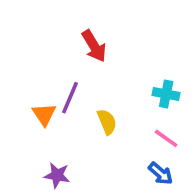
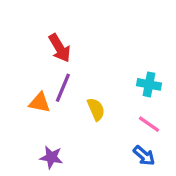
red arrow: (94, 46) -> (60, 48), moved
orange triangle: (44, 114) -> (40, 103), turned -45

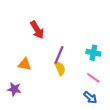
purple line: (63, 88) -> (59, 55), moved
purple star: (51, 157) -> (14, 89), moved

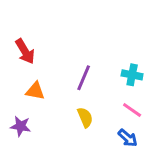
red arrow: (37, 30) -> (25, 51), moved
yellow semicircle: (60, 68) -> (85, 117), moved

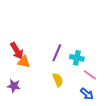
red arrow: (25, 51) -> (17, 51), moved
cyan cross: (132, 75) -> (77, 58), moved

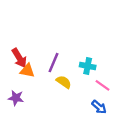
purple line: (57, 53) -> (53, 63), moved
yellow semicircle: (58, 80) -> (64, 82), moved, turned -32

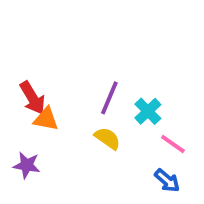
purple line: (53, 63) -> (109, 98), moved
cyan cross: (88, 66) -> (148, 111), turned 35

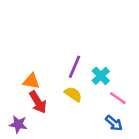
red arrow: (32, 98) -> (38, 102), moved
purple star: (27, 165) -> (18, 124), moved

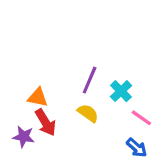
purple star: (18, 124) -> (24, 137), moved

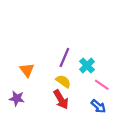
orange triangle: (38, 97) -> (27, 70), turned 42
red arrow: (46, 123) -> (61, 99), moved

